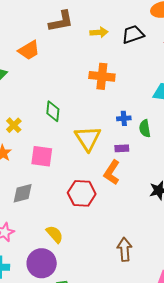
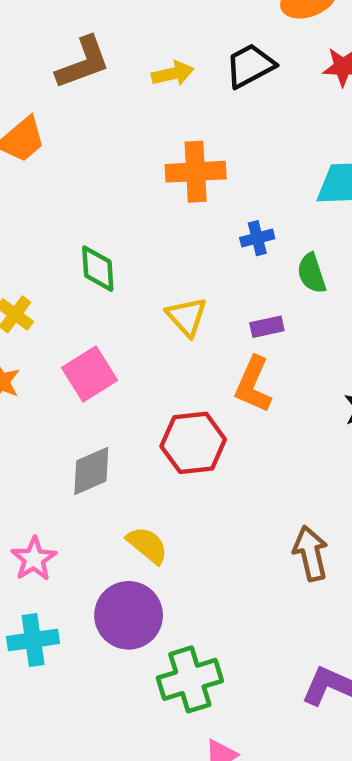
blue cross: (124, 118) -> (257, 238), moved
yellow triangle: (88, 138) -> (187, 317), size x0.7
pink square: (42, 156) -> (89, 374), turned -30
gray diamond: (23, 193) -> (91, 471), moved

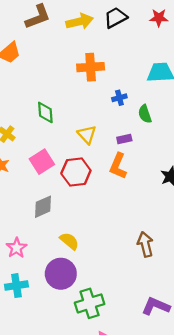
yellow arrow: (173, 74) -> (80, 21), size x1.4
red hexagon: (193, 443) -> (76, 172), moved

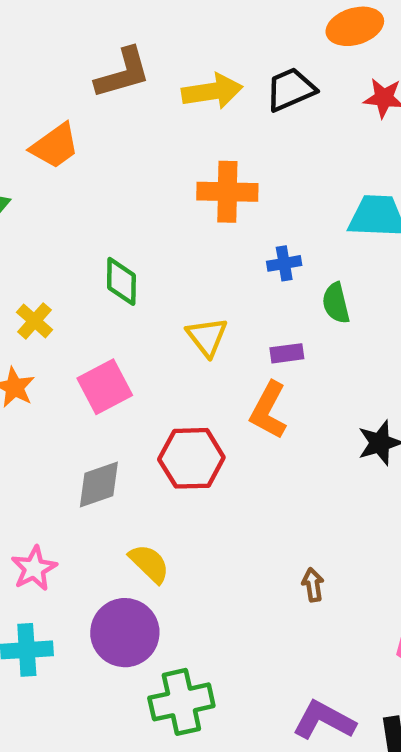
red hexagon: (76, 172) -> (191, 458), moved
brown arrow: (145, 244) -> (313, 585), size x0.6

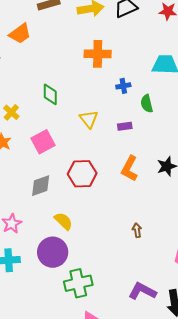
orange L-shape: (268, 410) -> (130, 169), moved

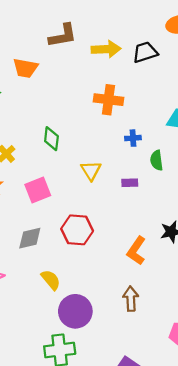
orange trapezoid: (20, 34) -> (25, 68), turned 40
orange L-shape: (130, 169) -> (136, 251), moved
brown arrow: (137, 230) -> (131, 299), size x1.5
purple circle: (53, 252) -> (75, 311), moved

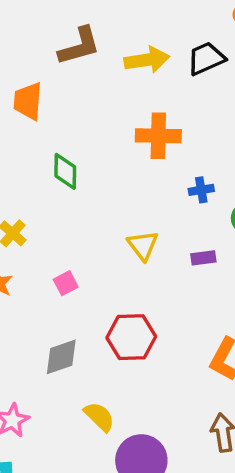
orange trapezoid: (25, 68) -> (28, 101), turned 90
green diamond: (51, 139) -> (65, 171), moved
pink square: (38, 190) -> (66, 283), size x0.6

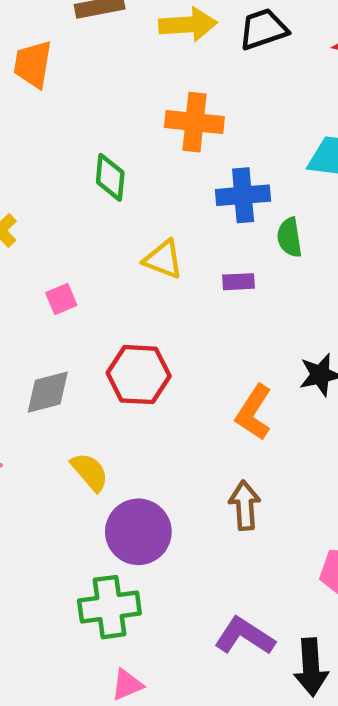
green diamond: (65, 171) -> (110, 177), moved
blue cross: (201, 190) -> (243, 195), size x1.6
yellow triangle: (143, 245) -> (163, 259), turned -36

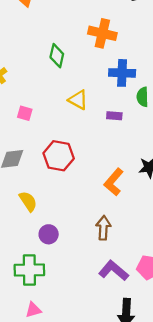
pink square: (61, 299) -> (25, 113), turned 32
purple circle: (138, 532) -> (49, 234), size x0.6
purple L-shape: (245, 636) -> (114, 271), moved

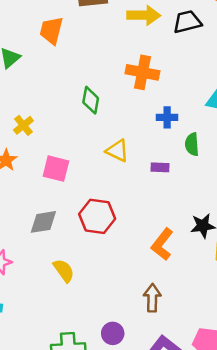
blue cross: (122, 73) -> (167, 117), size x0.7
pink square: (25, 113) -> (56, 169), size x1.5
purple circle: (49, 234) -> (113, 333), moved

